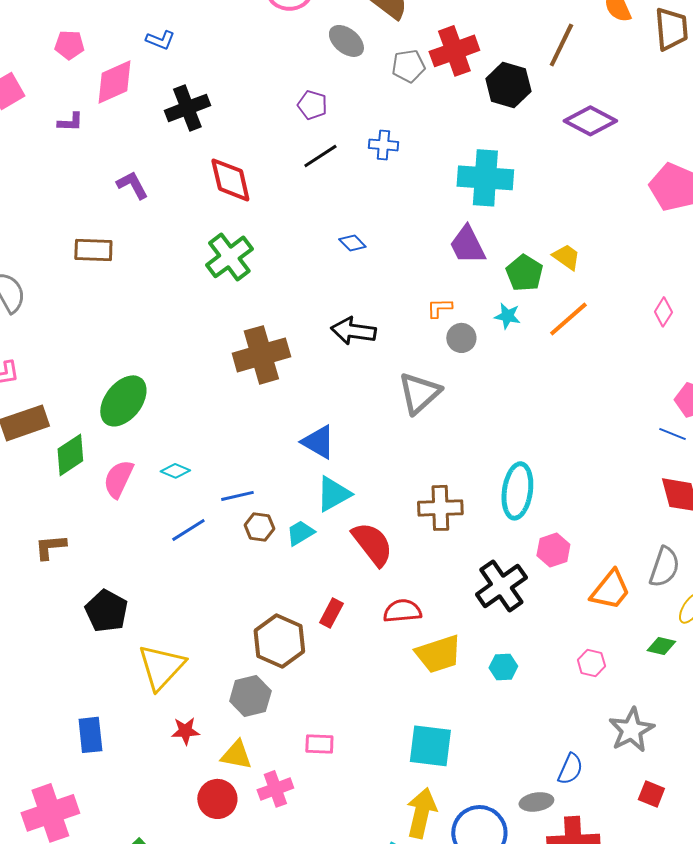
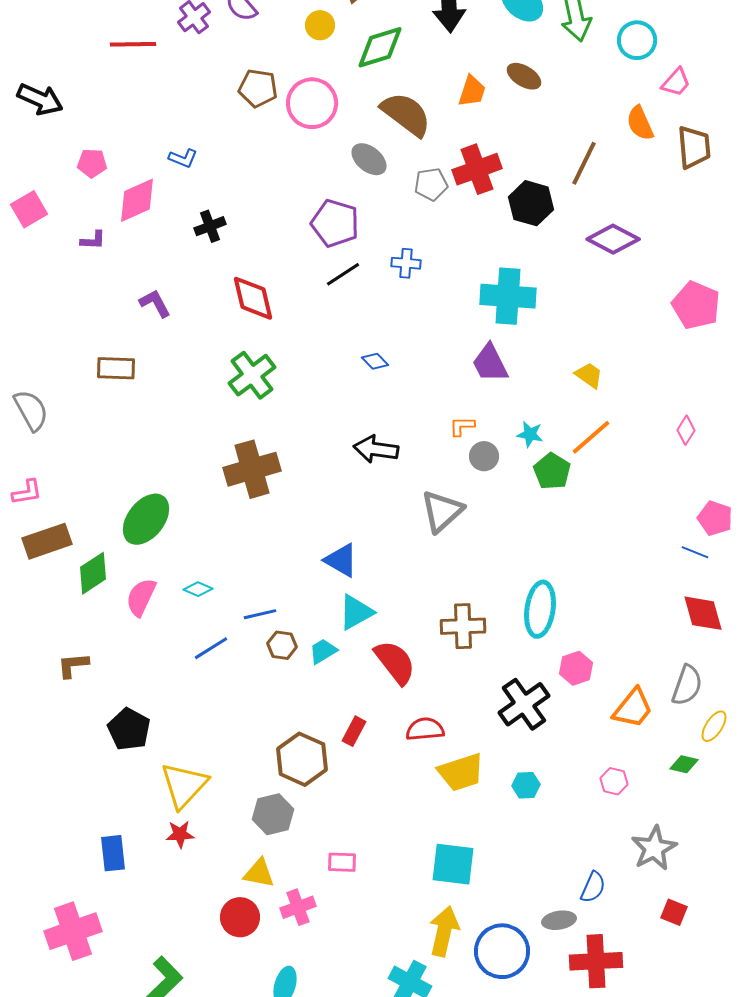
purple pentagon: (312, 105) -> (335, 223), size x1.6
black cross: (187, 108) -> (210, 226), size x0.7
green pentagon: (524, 273) -> (552, 471), moved
brown cross: (261, 355) -> (252, 469), moved
red star: (185, 731) -> (180, 834), moved

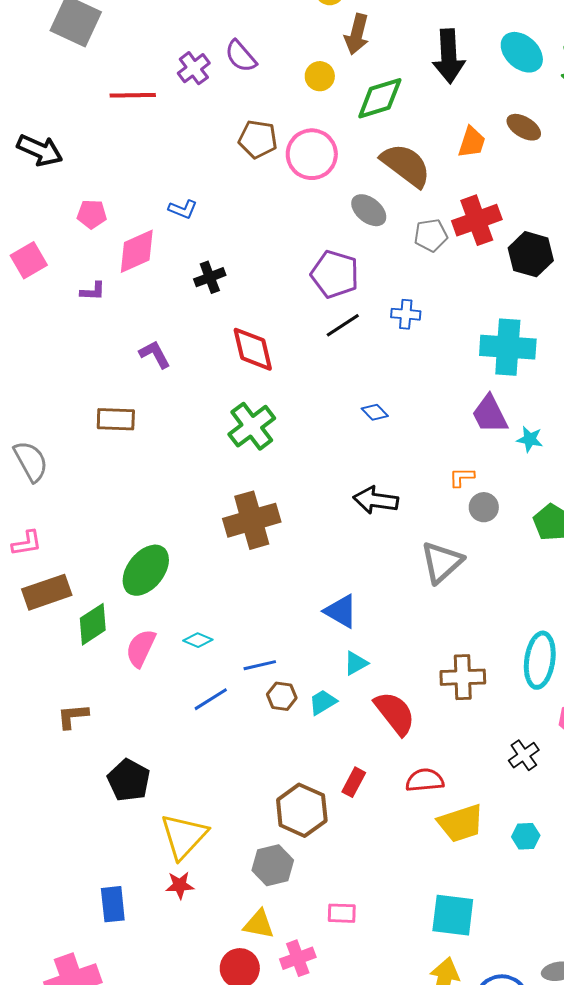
cyan star: (530, 434) -> (530, 439), moved
cyan triangle: (356, 612) -> (356, 663), size x0.7
black cross: (524, 704) -> (524, 755), size x0.6

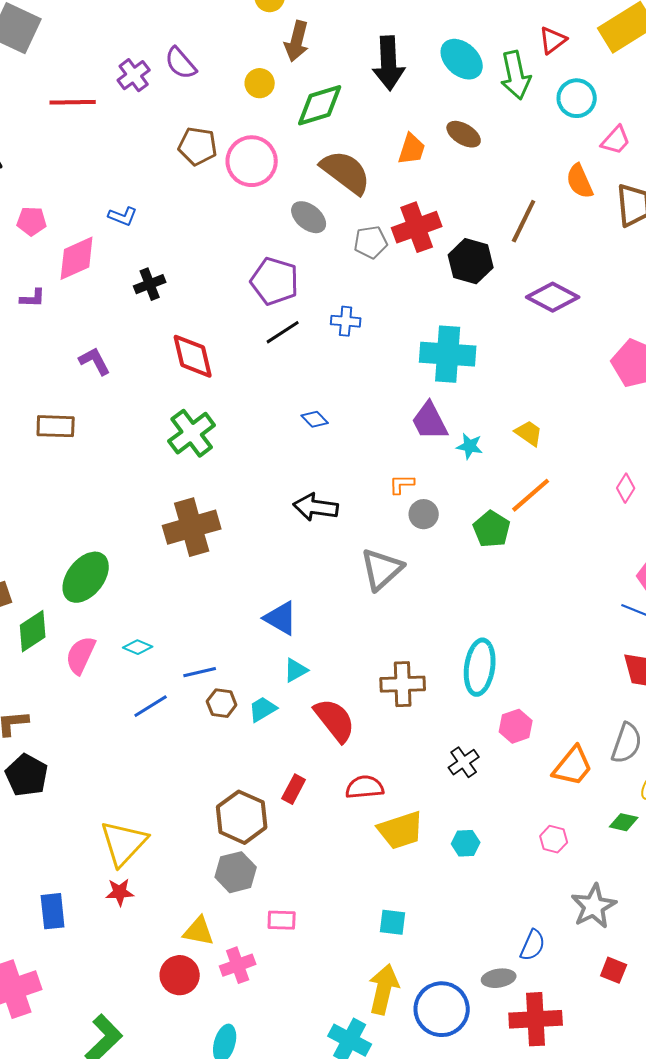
black pentagon: (129, 780) -> (27, 775), moved
gray hexagon: (273, 865) -> (236, 872), moved
cyan square: (453, 915) -> (393, 922), size x0.6

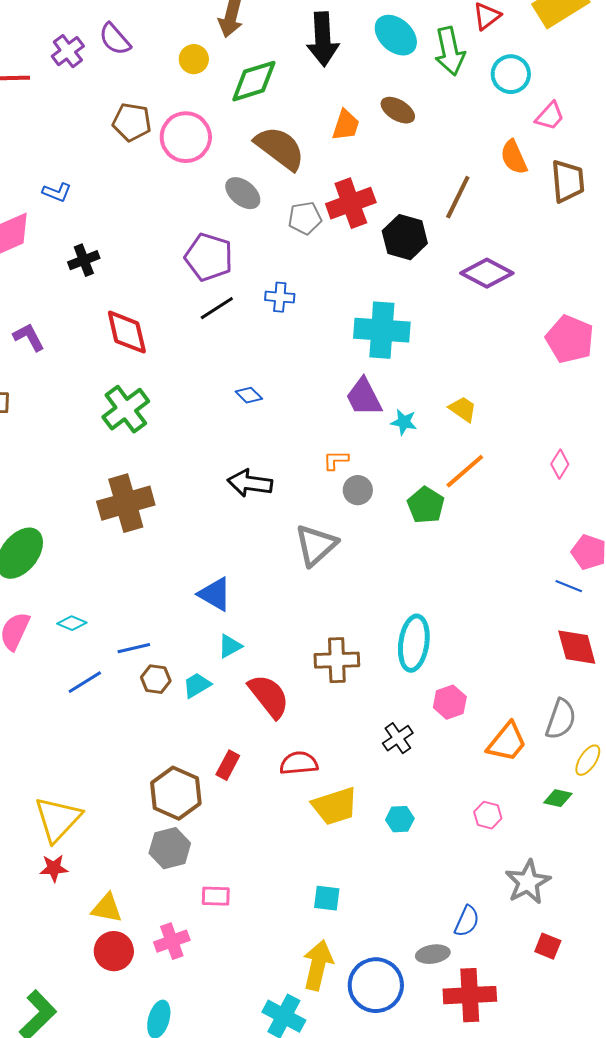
yellow triangle: (199, 931) -> (107, 908), moved

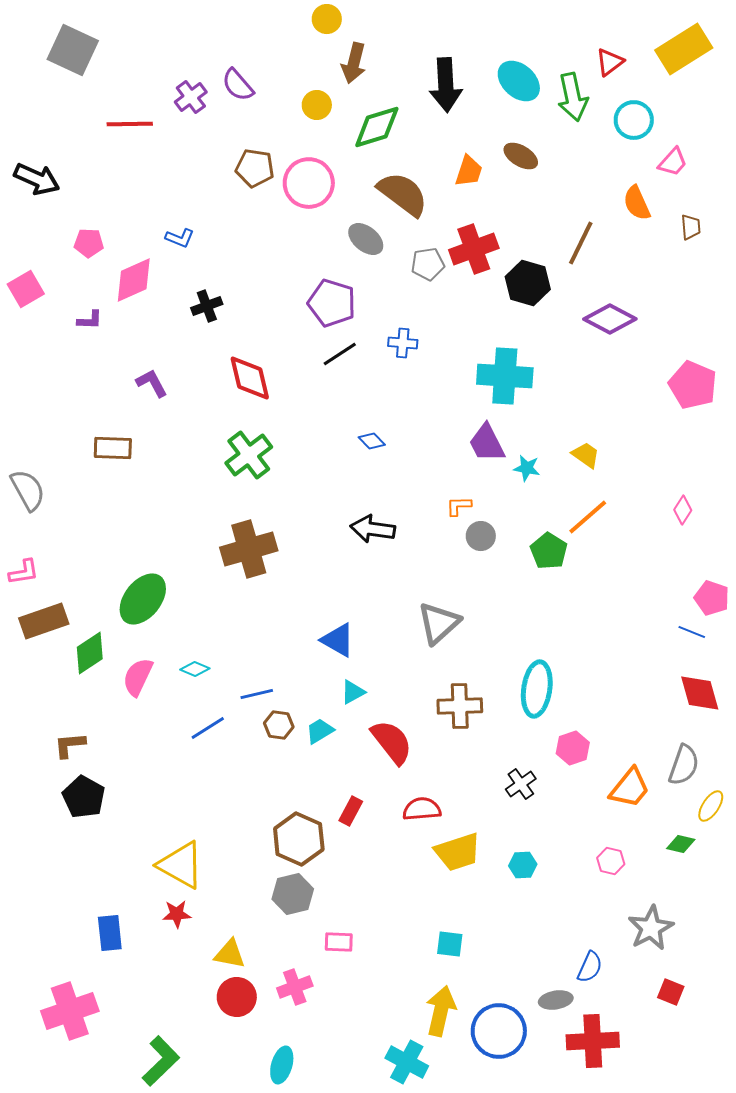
brown trapezoid: (568, 181) -> (691, 227), size x0.6
gray triangle: (316, 545) -> (439, 623), moved
yellow triangle: (58, 819) -> (181, 865), turned -44

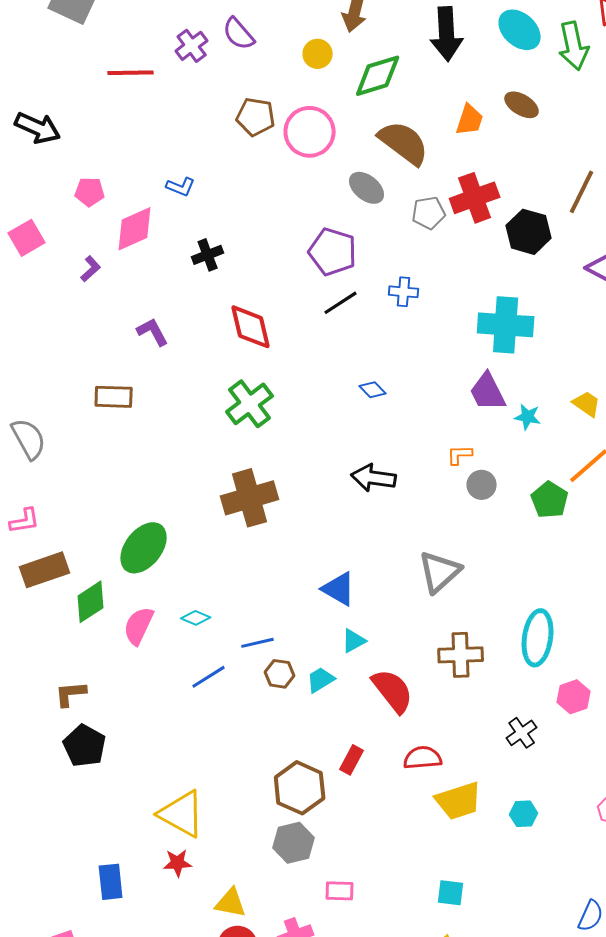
purple L-shape: (90, 320) -> (91, 269), turned -44

